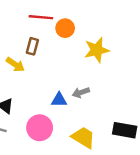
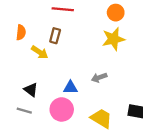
orange circle: (65, 28) -> (116, 13), moved
blue triangle: (59, 100) -> (70, 87), moved

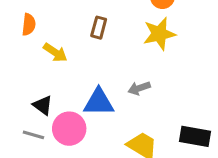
brown rectangle: (55, 36) -> (99, 28), moved
blue triangle: (70, 87) -> (99, 102), size x1.5
pink circle: (62, 109) -> (69, 129), moved

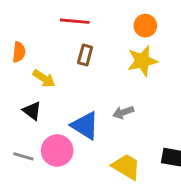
blue triangle: (99, 102) -> (85, 126), turned 32
black triangle: (43, 105) -> (32, 111), moved

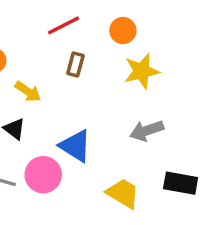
red line: (75, 21) -> (64, 25), turned -32
orange circle: (145, 26) -> (123, 31), moved
gray arrow: (123, 112) -> (147, 131), moved, size x1.4

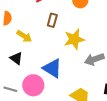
yellow star: (142, 71) -> (74, 39), moved

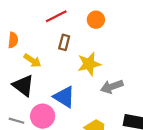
black triangle: (16, 58) -> (23, 85), size x1.5

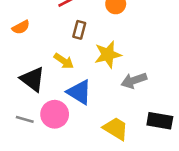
orange semicircle: (13, 40) -> (21, 27), turned 56
yellow arrow: (32, 61) -> (64, 61), moved

